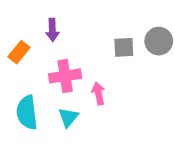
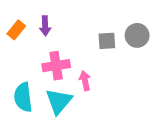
orange rectangle: (19, 52) -> (16, 30), moved
cyan triangle: (68, 117) -> (59, 101), size x1.5

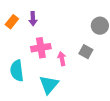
gray square: (107, 41) -> (86, 52), moved, turned 32
cyan triangle: (59, 101) -> (49, 85), moved

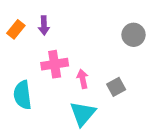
gray square: (86, 52) -> (116, 87), moved, turned 32
cyan triangle: (49, 85) -> (83, 114), moved

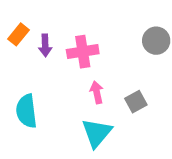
purple arrow: (44, 25) -> (45, 45), moved
pink cross: (55, 64) -> (83, 52), moved

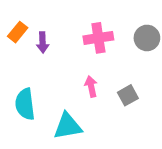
pink cross: (83, 52) -> (98, 38), moved
cyan triangle: (97, 133) -> (68, 126), moved, turned 40

